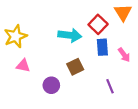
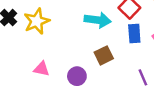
pink triangle: (23, 66) -> (42, 69), moved

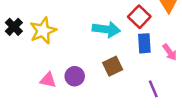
purple circle: (77, 76) -> (75, 76), moved

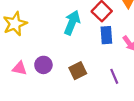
cyan arrow: (106, 29) -> (72, 23), turned -75
brown square: (113, 66) -> (78, 71), moved

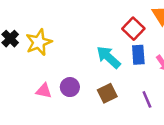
cyan arrow: (72, 23) -> (108, 57), moved, turned -70

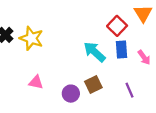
yellow star: (39, 42) -> (31, 38), turned -30
purple circle: (70, 87) -> (71, 94), moved

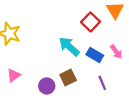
blue rectangle: (122, 50) -> (95, 55), moved, turned -56
pink triangle: (36, 82) -> (14, 75), turned -48

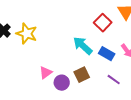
pink triangle: (14, 75) -> (46, 73), moved
purple line: (102, 83) -> (114, 80), turned -32

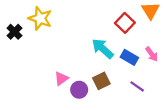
yellow star: (27, 34) -> (40, 18), moved

